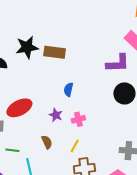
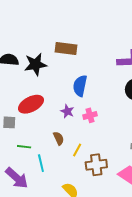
black star: (27, 47) -> (35, 64), moved
blue semicircle: (68, 90) -> (80, 86), size x1.5
yellow line: (75, 146) -> (77, 150), moved

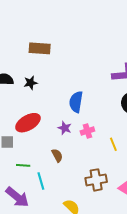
brown rectangle: (66, 48) -> (40, 48), moved
black star: (35, 64) -> (31, 83), size x0.6
yellow line: (77, 150) -> (113, 144), moved, turned -48

